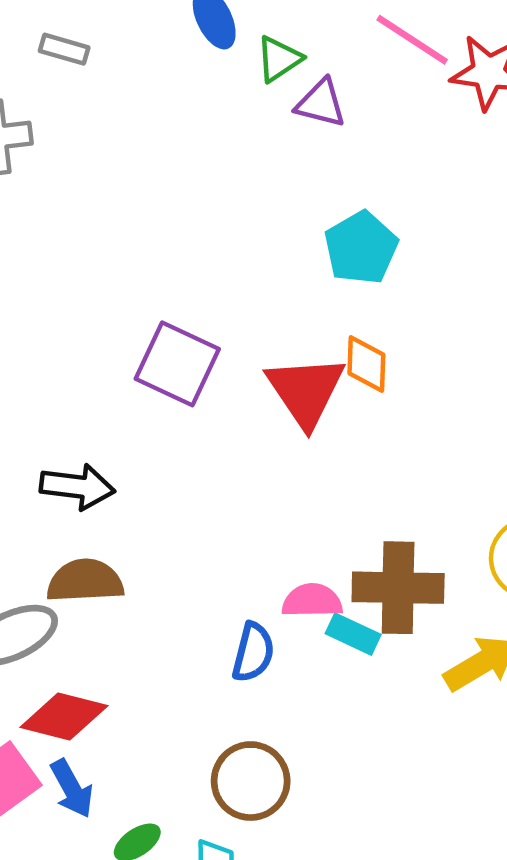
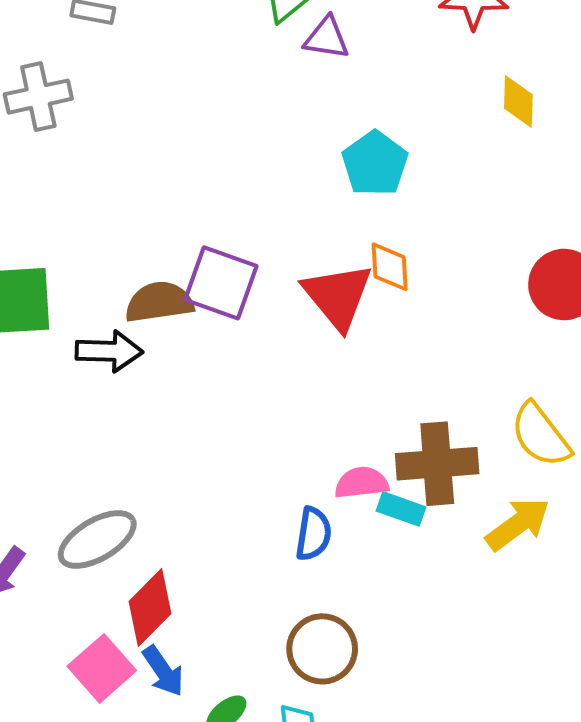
black arrow: (77, 487) -> (109, 351), moved
brown semicircle: (85, 581) -> (159, 302), moved
red diamond: (64, 717) -> (150, 607), turned -54

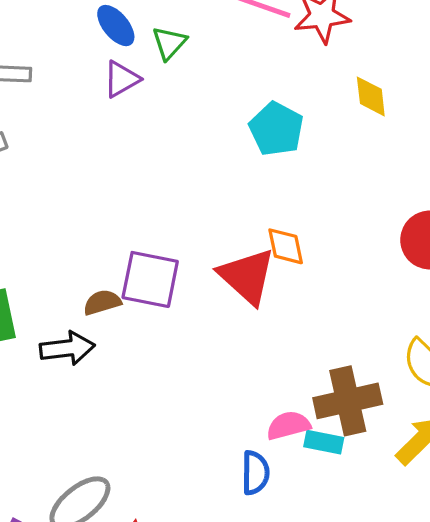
purple triangle: (327, 38) -> (121, 79), moved, turned -30
cyan pentagon: (375, 164) -> (276, 129), moved
brown semicircle: (159, 302) -> (102, 302), size x0.7

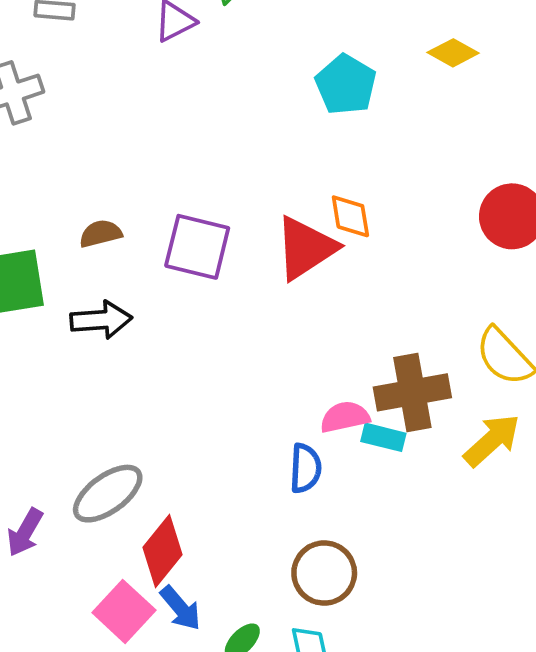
yellow diamond: (371, 96) -> (453, 53), turned -57
red triangle: (247, 276) -> (306, 248), turned 42
brown semicircle: (102, 302) -> (101, 234), moved

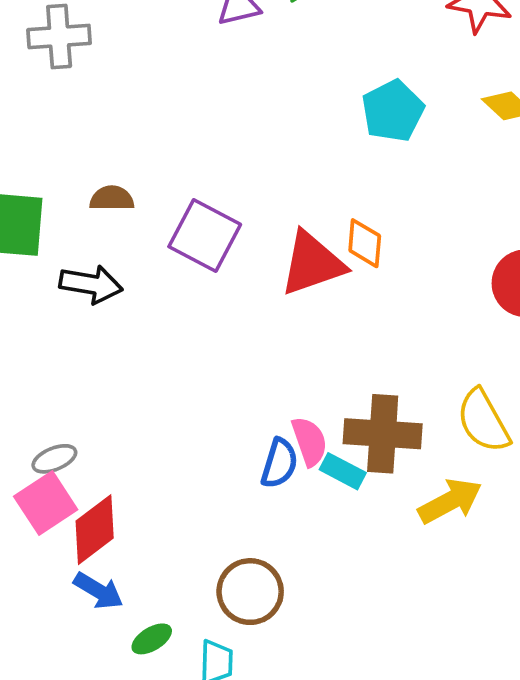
pink semicircle: (345, 417) -> (309, 441), turned 69
blue semicircle: (305, 468) -> (279, 463), moved
gray ellipse: (108, 494) -> (54, 459), size x0.6
blue arrow: (181, 608) -> (98, 591), turned -33
pink square: (124, 611) -> (46, 503), moved

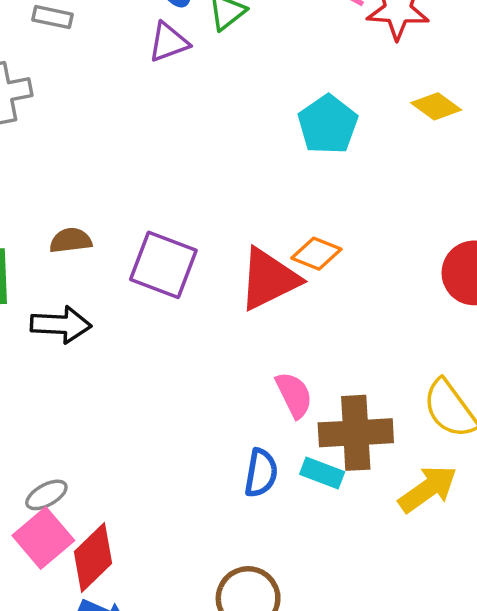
orange diamond: (365, 243) -> (316, 254), turned -66
pink semicircle: (309, 441) -> (294, 395), moved

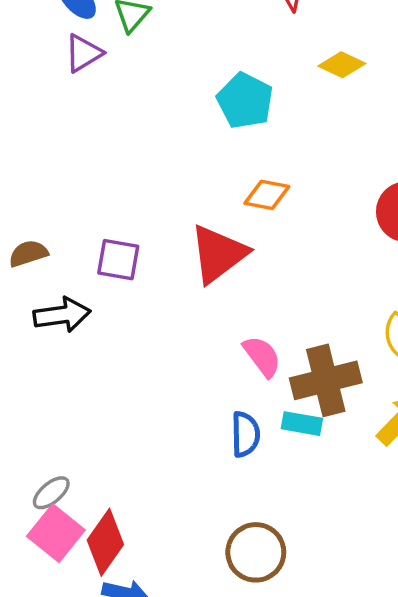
orange diamond: (316, 254) -> (267, 195), moved
purple square: (163, 265) -> (118, 260), size x0.7
black arrow: (61, 325) -> (62, 315), moved

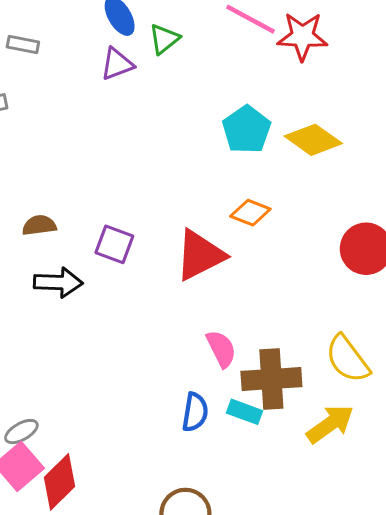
yellow diamond: (342, 65) -> (313, 140), moved, size x1.4

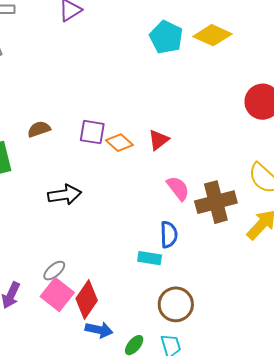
orange diamond: (250, 213) -> (119, 143), moved, turned 32
red triangle: (200, 255) -> (159, 140), moved, size x0.6
black arrow: (58, 282) -> (64, 195), moved
cyan rectangle: (244, 412) -> (150, 258), moved

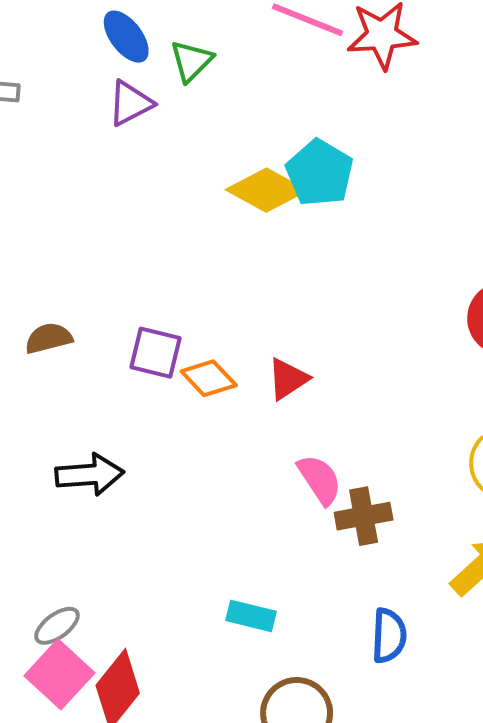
yellow diamond: (212, 35) -> (266, 190), moved
brown cross: (216, 202) -> (364, 516), moved, size x0.7
blue semicircle: (169, 235) -> (389, 636), moved

